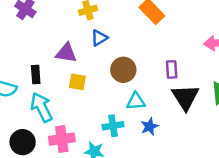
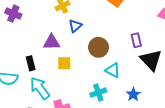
cyan triangle: (136, 101) -> (113, 70), turned 42
blue star: (150, 126) -> (133, 94), moved

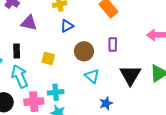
purple rectangle: (136, 40) -> (113, 45), moved
purple triangle: (51, 42) -> (29, 23), moved
cyan cross: (98, 93) -> (56, 92), moved

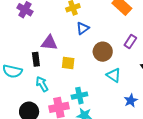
purple triangle: (29, 23) -> (49, 43), moved
purple rectangle: (113, 45) -> (130, 41), turned 40
cyan arrow: (20, 76) -> (42, 84), size x0.7

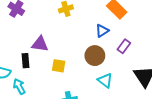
blue triangle: (83, 28) -> (102, 31), moved
cyan arrow: (42, 84) -> (19, 86), moved

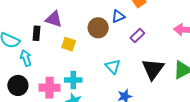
brown circle: (95, 56) -> (98, 28), moved

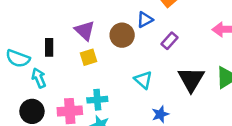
purple triangle: (54, 19) -> (85, 31), moved, turned 30
yellow square: (69, 44) -> (89, 57), turned -32

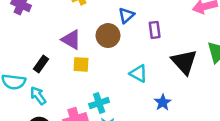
purple rectangle: (169, 41) -> (155, 30), turned -35
black rectangle: (49, 47) -> (41, 64), turned 49
yellow square: (89, 57) -> (81, 64), turned 35

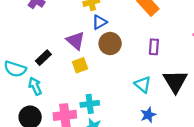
blue triangle: (126, 15) -> (100, 22), moved
yellow square: (81, 64) -> (80, 65), turned -35
cyan triangle: (139, 74) -> (143, 84), moved

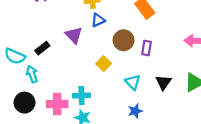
brown circle: (110, 44) -> (124, 40), moved
yellow square: (80, 65) -> (104, 64), moved, turned -32
black triangle: (175, 81) -> (163, 82), size x0.7

